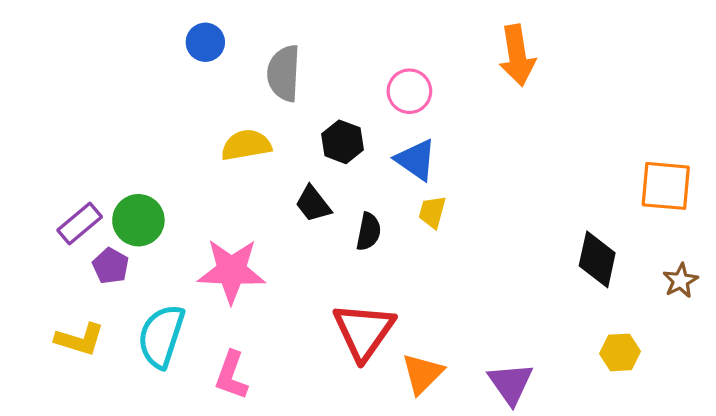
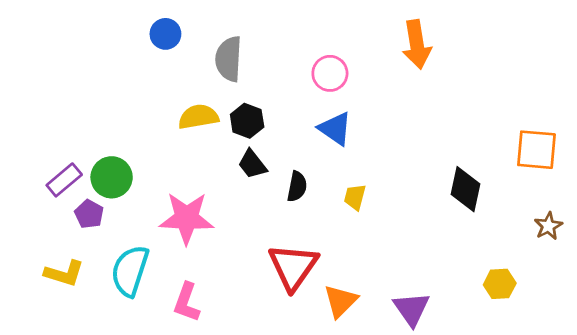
black hexagon: (342, 142) -> (247, 121), moved
yellow trapezoid: (432, 212) -> (355, 197), moved
black diamond: (597, 259) -> (465, 189), moved

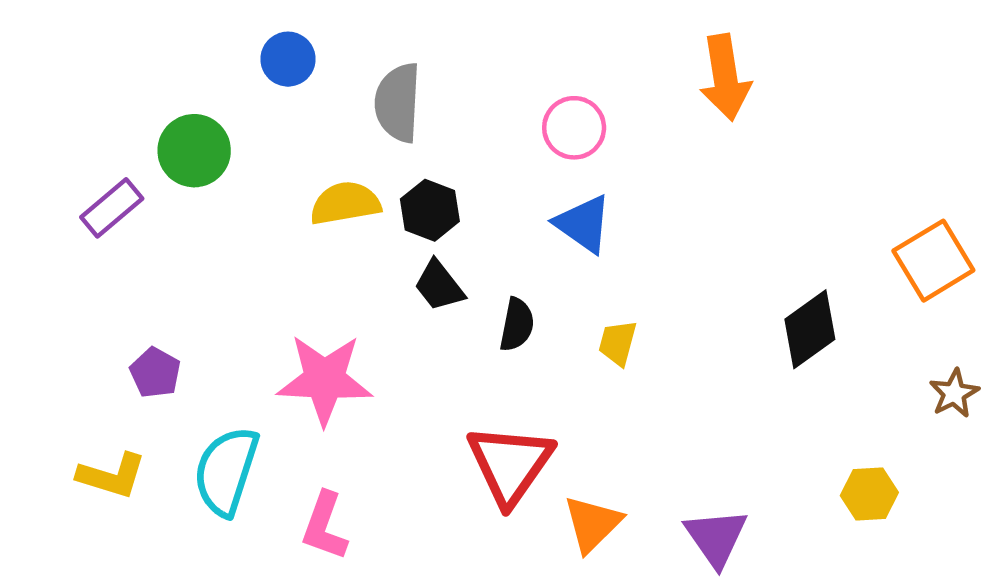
orange square: (537, 150) -> (933, 261), turned -36
green circle: (112, 177) -> (194, 151), moved
purple rectangle: (64, 180) -> (112, 208), moved
black diamond: (465, 189) -> (810, 329), turned 42

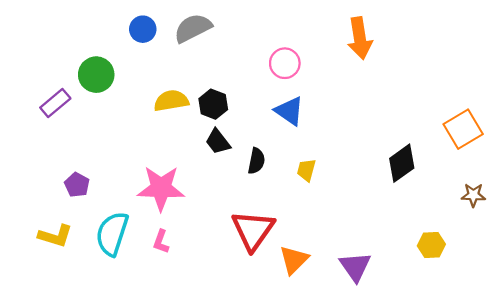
gray semicircle: (398, 103) -> (193, 28), moved, turned 60
brown star: (954, 393) -> (473, 195), turned 30
pink L-shape: (325, 526) -> (161, 242), moved, size x0.7

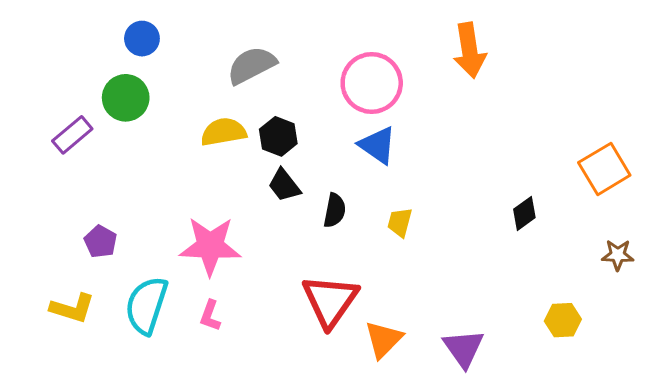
gray semicircle: (193, 28) -> (252, 65), moved
blue circle: (143, 29) -> (142, 39), moved
pink circle: (285, 63) -> (372, 83), size x1.5
black diamond: (402, 163) -> (524, 213), size x0.7

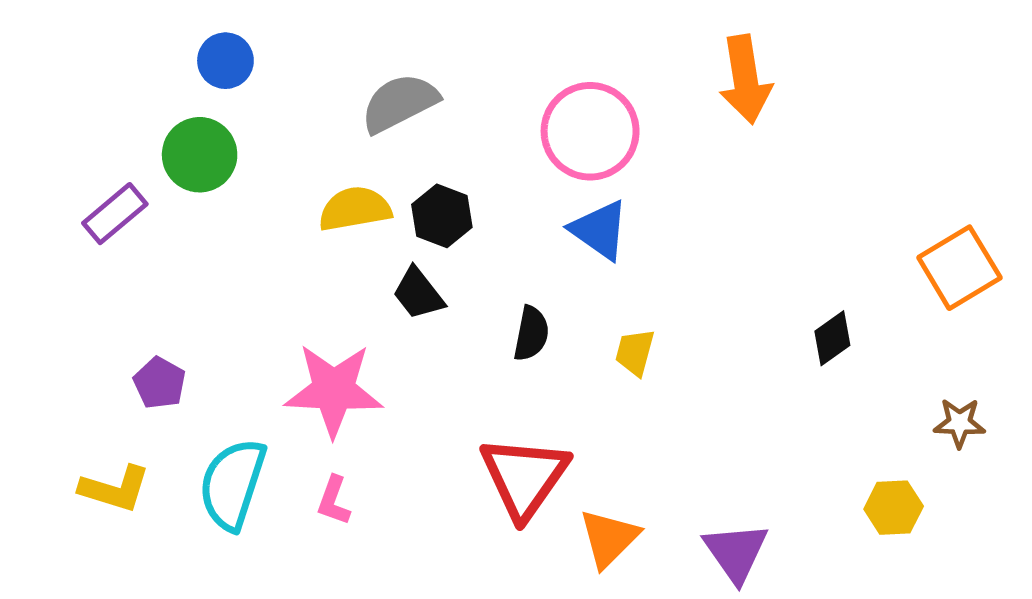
black trapezoid: (284, 185) -> (418, 294), moved
brown star: (618, 255) -> (959, 423), moved

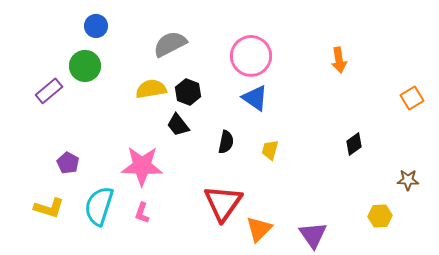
orange arrow: (745, 79) -> (339, 60), moved, size x0.7
orange square: (959, 268) -> (412, 98), moved, size x0.7

